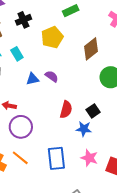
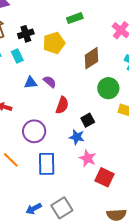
black cross: (23, 20) -> (26, 34), moved
red semicircle: (66, 110) -> (62, 105), moved
purple circle: (21, 127) -> (34, 131), moved
pink star: (89, 158) -> (87, 158), moved

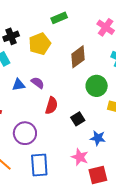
blue star: (77, 137) -> (98, 138), moved
red square: (105, 177) -> (98, 175), turned -36

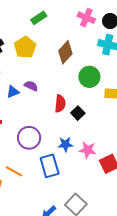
red semicircle: (51, 106) -> (60, 104), moved
blue star: (98, 138) -> (65, 144), moved

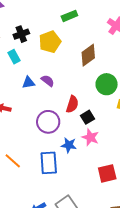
purple circle: (29, 138) -> (48, 122), moved
pink star: (88, 150) -> (90, 137), moved

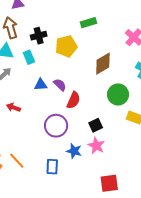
red semicircle: (72, 104) -> (73, 100), moved
blue rectangle: (49, 163) -> (52, 167), size x0.7

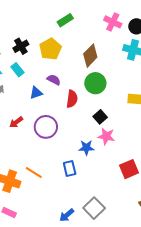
purple semicircle: (60, 85) -> (54, 80), moved
green circle: (118, 95) -> (95, 83), moved
red arrow: (13, 107) -> (16, 122), turned -40
purple circle: (56, 126) -> (46, 127), moved

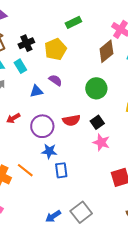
brown diamond: (90, 56) -> (106, 51), moved
red semicircle: (72, 99) -> (71, 120), moved, turned 66
blue star: (86, 148) -> (49, 151), moved

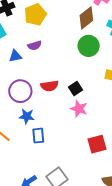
purple semicircle: (55, 80) -> (35, 45), turned 128
green circle: (96, 88) -> (89, 46), moved

